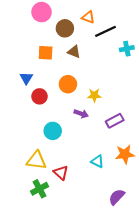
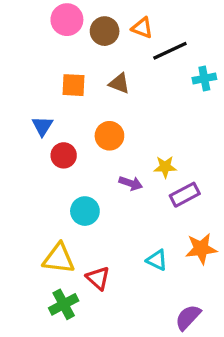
brown circle: (65, 28) -> (105, 31), moved
yellow star: (94, 95) -> (165, 167), moved

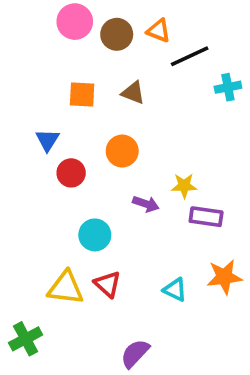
purple rectangle: (185, 195) -> (206, 217), turned 36
red triangle: (98, 278) -> (108, 284), moved
green cross: (64, 304) -> (26, 339), moved
purple semicircle: (188, 317) -> (135, 353), moved

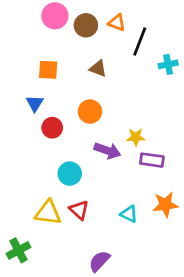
black line: (190, 56) -> (140, 41), turned -44
orange square: (82, 94) -> (48, 70), moved
purple arrow: (146, 204) -> (107, 151), size x1.4

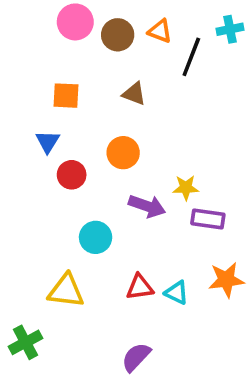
cyan cross: (168, 64) -> (230, 29), moved
red triangle: (79, 210) -> (140, 287), moved, turned -50

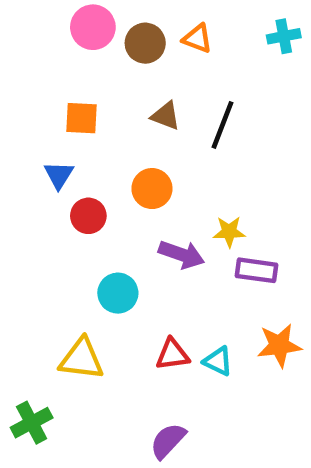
black line: (191, 57) -> (222, 125), moved

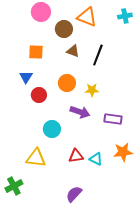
orange triangle: (197, 39) -> (87, 17), size x1.5
brown circle: (145, 43) -> (64, 29), moved
yellow star: (229, 232) -> (92, 90), moved

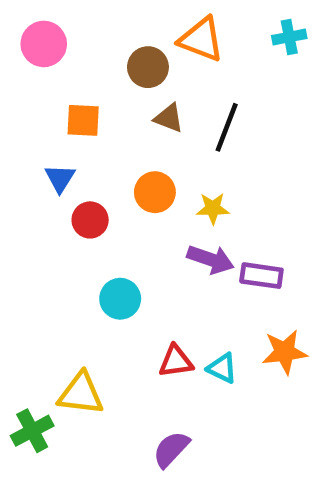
pink circle: (41, 12) -> (44, 44), moved
purple arrow: (80, 112) -> (210, 259), moved
yellow triangle: (36, 158) -> (81, 394), moved

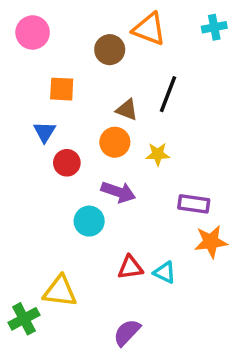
brown triangle: (169, 118) -> (127, 110), moved
purple arrow: (210, 259) -> (118, 192), moved
orange star: (285, 352) -> (211, 242), moved

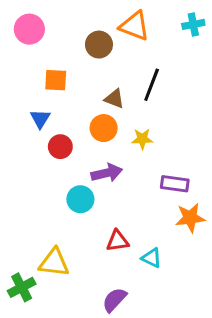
purple arrow: (118, 192) -> (107, 173), turned -32
cyan triangle: (165, 273) -> (152, 258), moved

